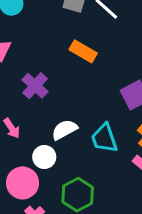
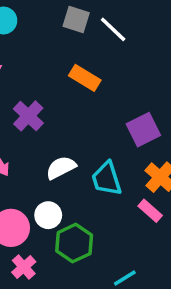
white circle: (44, 157) -> (48, 215), moved

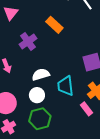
orange rectangle: (85, 78) -> (54, 25), moved
white circle: (48, 215) -> (37, 95), moved

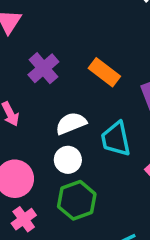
orange rectangle: (54, 25) -> (104, 72), moved

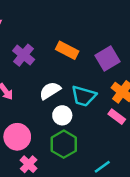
cyan trapezoid: (116, 139) -> (84, 96), turned -52
white circle: (68, 160) -> (62, 115), moved

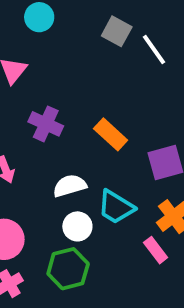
purple cross: (24, 55) -> (46, 124), turned -30

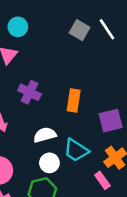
cyan circle: (39, 17) -> (18, 27), moved
white line: (154, 50) -> (107, 29), moved
orange rectangle: (111, 134) -> (74, 101), turned 55

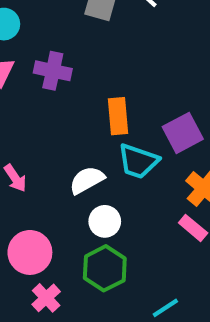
purple cross: (29, 92) -> (53, 71), moved
cyan trapezoid: (76, 150) -> (138, 161), moved

